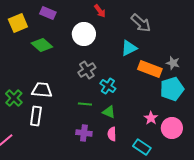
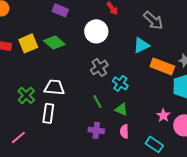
yellow square: (18, 23) -> (28, 43), moved
green line: (85, 104) -> (97, 101), turned 56

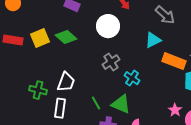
white trapezoid: (54, 87) -> (66, 82), turned 105
green cross: (26, 95) -> (38, 90), turned -30
green line: (97, 101) -> (96, 103), moved
green triangle: (121, 109) -> (121, 104), moved, size x1.5

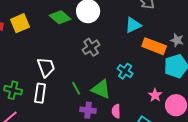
green diamond: (66, 37) -> (60, 17), moved
cyan cross: (132, 78) -> (125, 71), moved
white trapezoid: (66, 82) -> (46, 67), turned -40
green cross: (38, 90) -> (13, 90), moved

